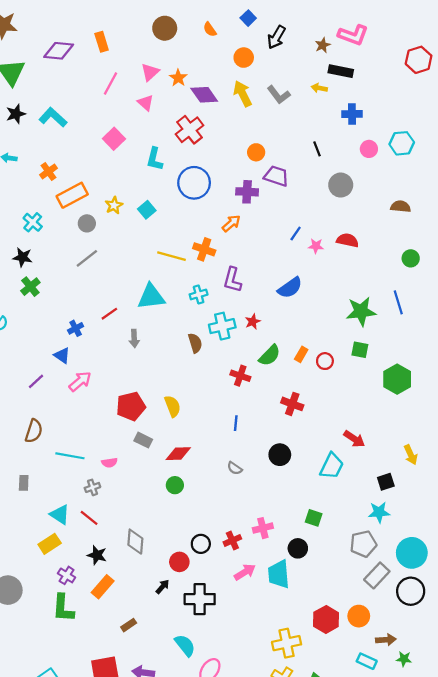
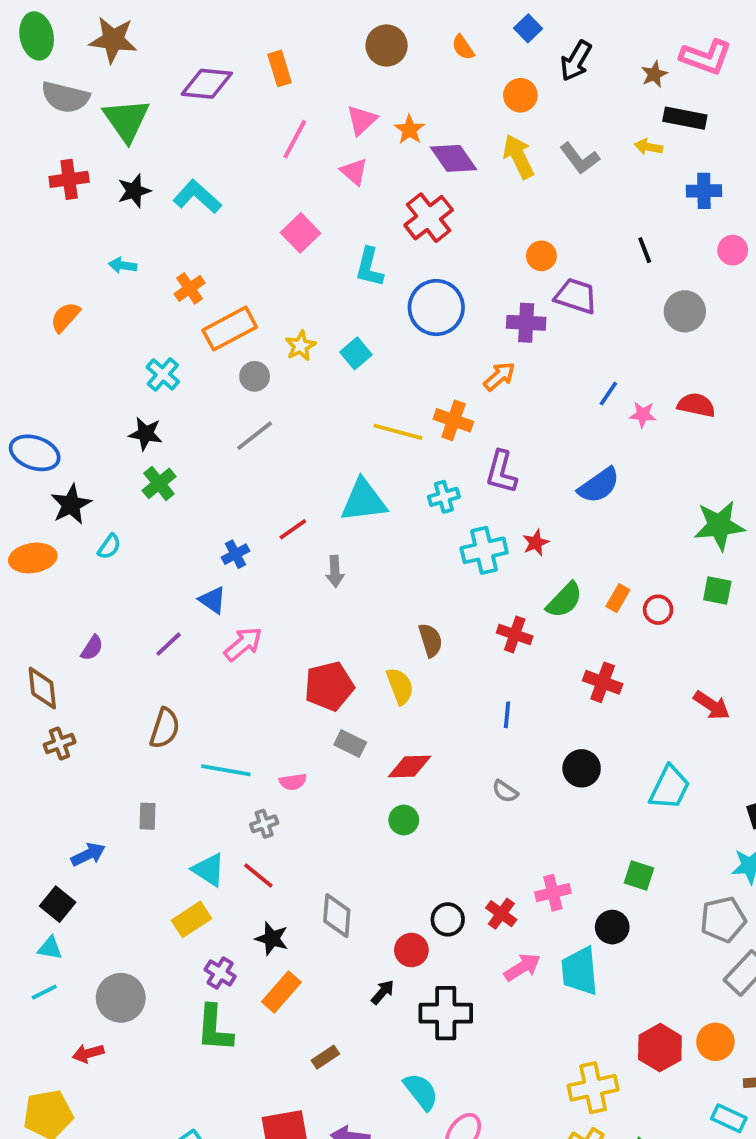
brown semicircle: (195, 343) -> (431, 640), moved
red arrow: (354, 439) -> (712, 705), moved
red cross: (232, 540) -> (501, 914), turned -30

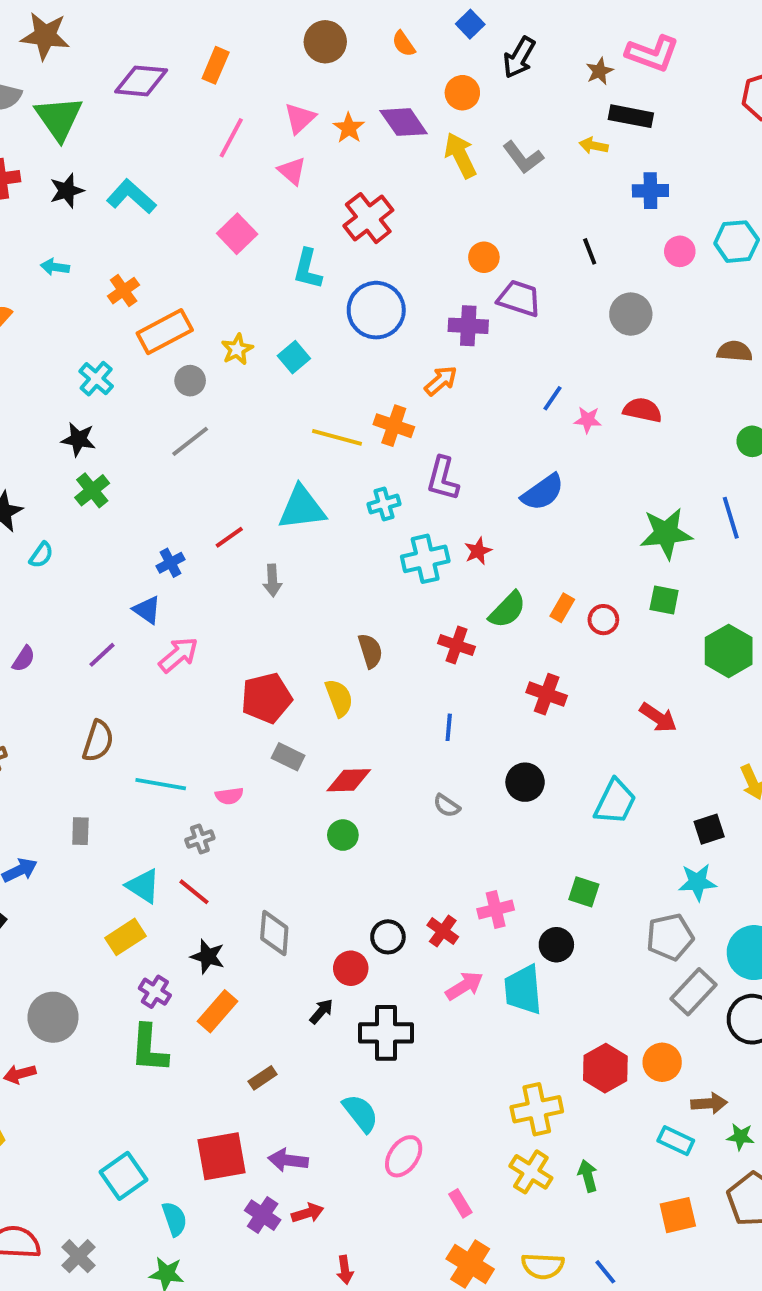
orange rectangle: (279, 68) -> (216, 65), turned 40
purple diamond: (453, 158) -> (404, 122), moved

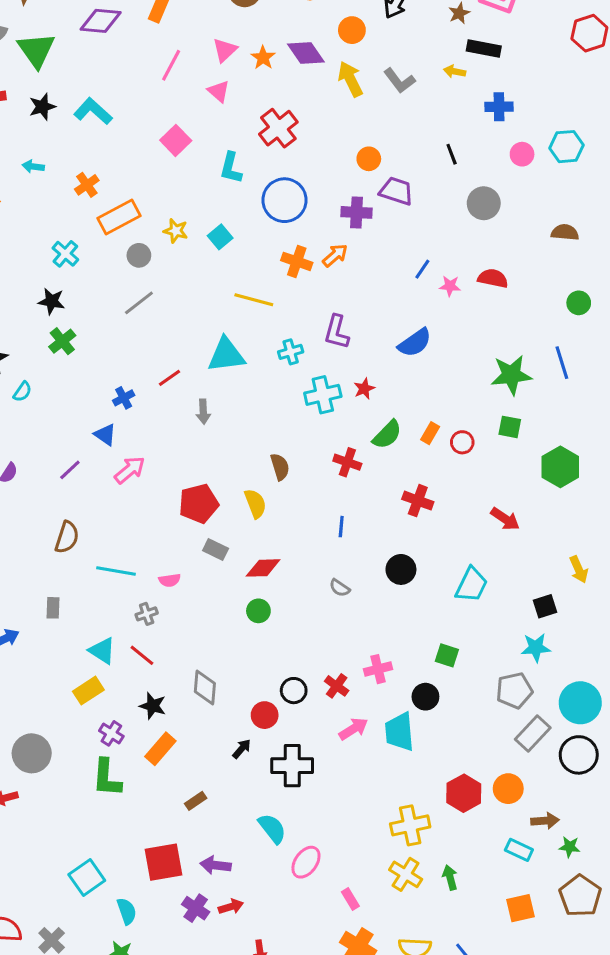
yellow star: (237, 349) -> (176, 231), turned -30
orange cross: (394, 426) -> (297, 261), moved

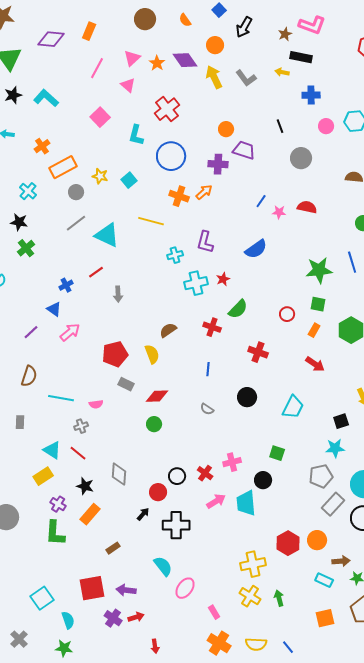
cyan triangle: (226, 355) -> (107, 235), moved, turned 32
orange rectangle: (430, 433) -> (314, 330), moved
brown semicircle: (280, 467) -> (168, 330), turned -108

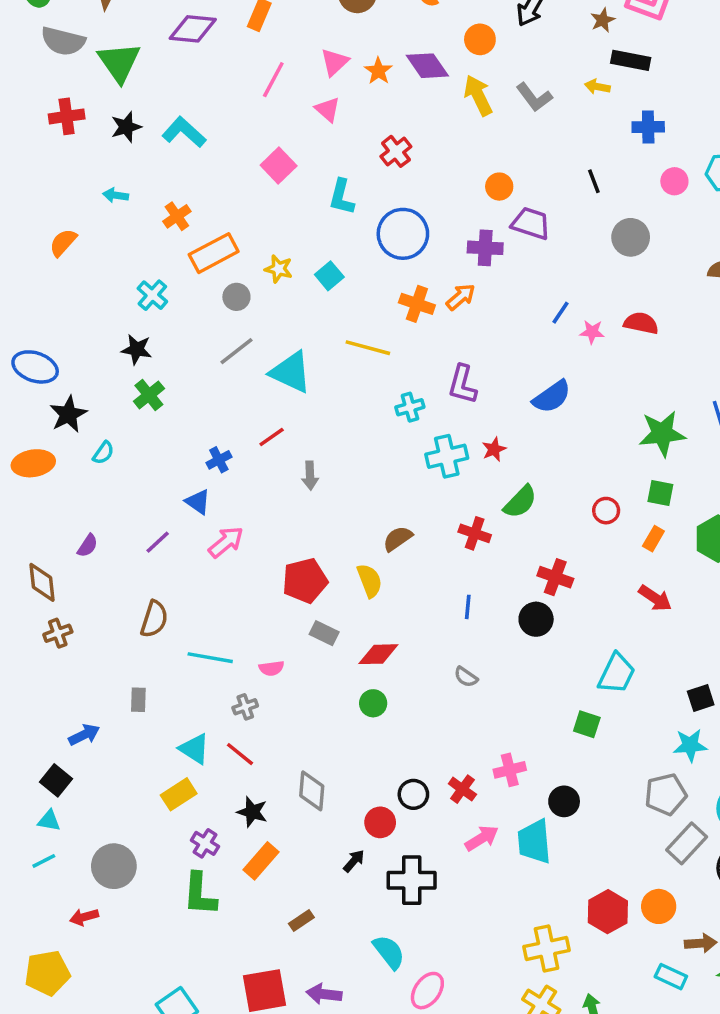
red cross: (167, 109) -> (396, 151), size x0.7
black circle: (247, 397) -> (536, 619), moved
green square: (277, 453) -> (587, 724), moved

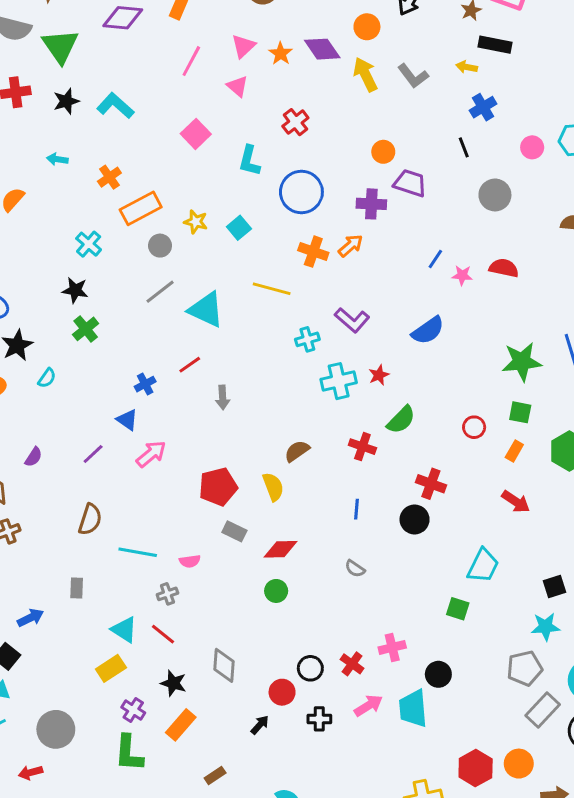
blue cross: (648, 127) -> (483, 107), moved, turned -30
purple L-shape: (462, 384) -> (352, 320), turned -64
black cross: (412, 880) -> (319, 719), moved, size x0.6

